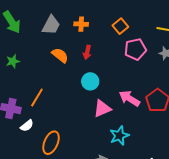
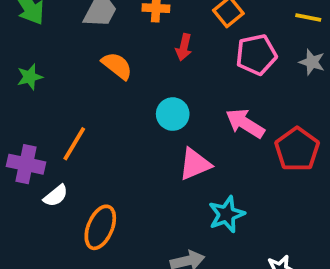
red arrow: (87, 52) -> (184, 47), moved
pink arrow: (129, 98) -> (245, 123), moved

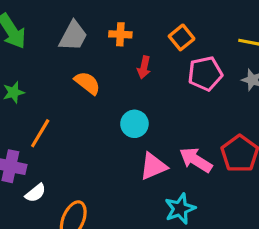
pink arrow: (245, 123) -> (196, 160), moved
orange line: (74, 144) -> (40, 133), moved

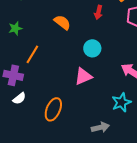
pink triangle: (153, 166) -> (83, 76), moved
white semicircle: (36, 193) -> (19, 98), moved

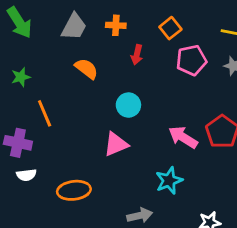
orange line: (32, 54) -> (45, 113), turned -54
white semicircle: (19, 98) -> (26, 175), turned 32
orange ellipse: (53, 109) -> (74, 190), turned 60

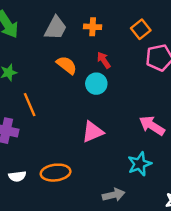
red arrow: (137, 55) -> (104, 60), moved, turned 133
cyan circle: (128, 105) -> (96, 84), moved
white semicircle: (26, 175) -> (17, 176), moved

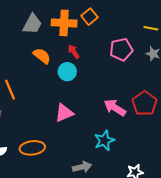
orange cross: (93, 27) -> (64, 23), size x1.6
orange square: (141, 29) -> (89, 17), moved

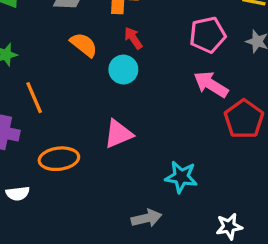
pink arrow: (115, 108) -> (211, 84), moved
cyan star: (104, 140) -> (181, 177), turned 30
orange ellipse: (32, 148) -> (59, 159), moved

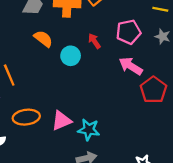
red arrow: (133, 38) -> (94, 41), moved
pink triangle: (118, 134) -> (61, 121), moved
cyan star: (181, 177) -> (89, 130), moved

